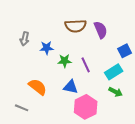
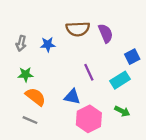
blue star: (47, 48) -> (48, 44), moved
green star: (65, 61) -> (26, 74), moved
green arrow: (116, 92) -> (122, 111), moved
gray line: (22, 108) -> (30, 120), moved

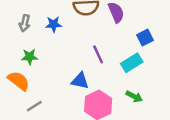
orange semicircle: (36, 97) -> (19, 81), moved
gray line: (30, 120) -> (34, 106), turned -56

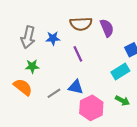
gray arrow: (25, 23) -> (28, 37), size x1.5
purple line: (98, 54) -> (78, 54), moved
gray line: (34, 106) -> (54, 93), moved

